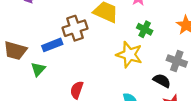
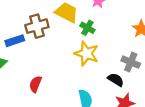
green cross: (145, 29) -> (87, 28), moved

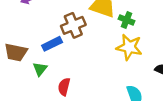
red semicircle: (35, 84) -> (64, 87), moved

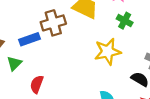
green cross: (127, 20) -> (125, 21), moved
yellow star: (129, 47) -> (108, 52), turned -30

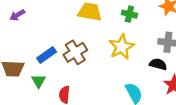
brown cross: (53, 23) -> (75, 52), moved

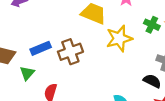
green cross: (129, 14) -> (152, 25), moved
yellow star: (122, 47) -> (119, 38), moved

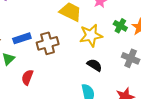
black semicircle: (152, 81) -> (94, 65), moved

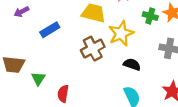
blue rectangle: (22, 38) -> (50, 30), moved
brown cross: (48, 43) -> (93, 49), moved

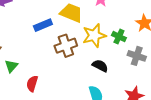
green cross: (150, 16) -> (119, 37), moved
blue rectangle: (50, 30) -> (43, 25), moved

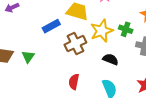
green triangle: (11, 66) -> (28, 57), moved
red semicircle: (32, 84) -> (74, 82), moved

